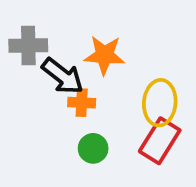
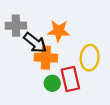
orange cross: (82, 103) -> (46, 58), size x1.5
red rectangle: (160, 141) -> (70, 79), moved, turned -45

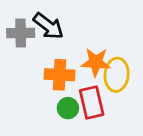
orange star: (59, 31) -> (96, 62), moved
black arrow: (35, 43) -> (48, 26), moved

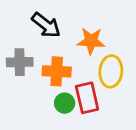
gray cross: (21, 33) -> (20, 62), moved
orange star: (96, 62) -> (91, 41), moved

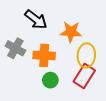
gray cross: (20, 62) -> (15, 48), turned 30
red rectangle: (87, 98) -> (84, 76), moved, turned 45

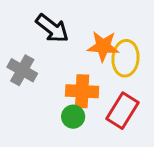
orange cross: (44, 55) -> (82, 91), moved
yellow ellipse: (86, 55) -> (125, 58), moved

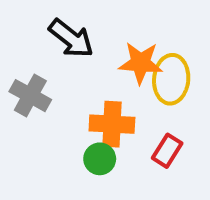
red rectangle: (123, 111) -> (167, 151), size x0.7

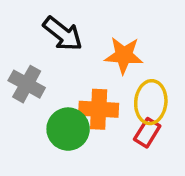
yellow ellipse: (171, 79) -> (151, 102), moved
green circle: (100, 159) -> (68, 129), moved, size x1.5

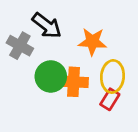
gray cross: (27, 84) -> (20, 46), moved
green circle: (68, 129) -> (51, 76), moved

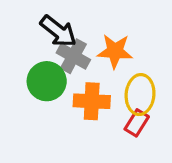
gray cross: (20, 46) -> (73, 56), moved
green circle: (51, 76) -> (47, 81), moved

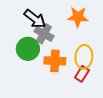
orange star: (115, 51) -> (78, 17), moved

